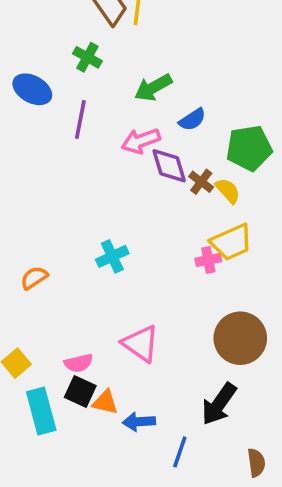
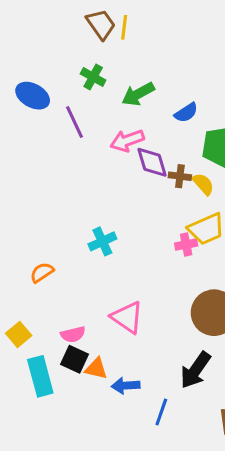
green cross: (87, 57) -> (93, 77), moved
purple line: (80, 120) -> (74, 122), turned -36
blue semicircle: (192, 120) -> (186, 113), moved
brown cross: (201, 182) -> (180, 176), turned -30
orange semicircle: (34, 278) -> (42, 272), moved

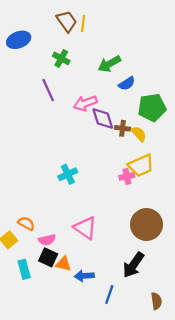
green arrow: (138, 94) -> (109, 64), moved
blue ellipse: (33, 96) -> (19, 40), moved, turned -50
orange semicircle: (42, 272) -> (26, 223), moved, turned 63
cyan rectangle: (40, 376) -> (24, 269), size x0.7

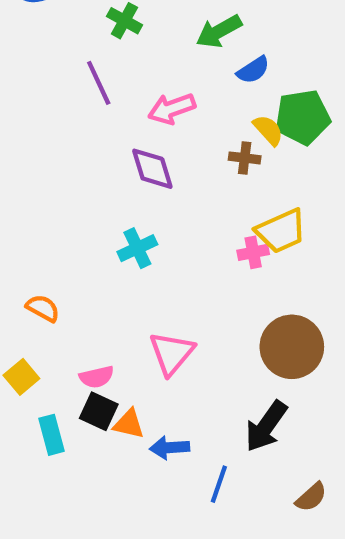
purple diamond: (103, 118) -> (152, 169), moved
yellow semicircle: (139, 134) -> (268, 130), moved
orange semicircle: (26, 223) -> (43, 308), moved
pink triangle: (85, 228) -> (172, 353), turned 35
brown semicircle: (156, 301) -> (311, 497), turned 56

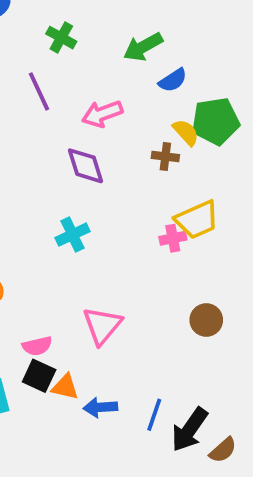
brown circle: (292, 347) -> (206, 320), size x0.6
black arrow: (266, 426) -> (190, 430), moved
blue line: (219, 484) -> (154, 415), moved

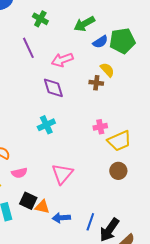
green pentagon: (216, 121) -> (122, 41), moved
yellow trapezoid: (197, 220) -> (119, 141), moved
pink semicircle: (37, 346) -> (19, 173), moved

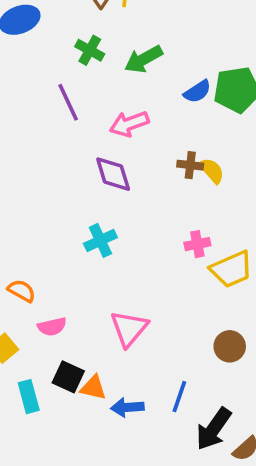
green arrow: (84, 24) -> (144, 59), moved
yellow semicircle: (107, 70) -> (212, 170), moved
brown circle: (118, 171) -> (230, 346), moved
blue line: (90, 222) -> (179, 397), moved

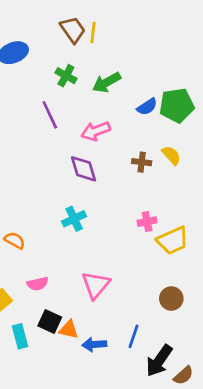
yellow semicircle: (212, 170) -> (171, 155), moved
orange semicircle: (22, 291) -> (15, 240), moved

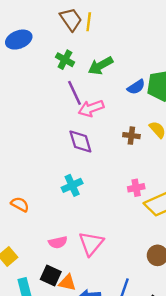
purple line: (50, 115) -> (74, 93), moved
pink semicircle: (38, 284) -> (58, 242), moved

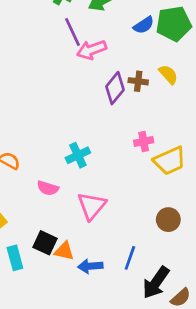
purple diamond: (80, 142) -> (115, 88), moved, turned 56
cyan cross: (72, 185) -> (78, 155), moved
pink semicircle: (58, 242) -> (48, 188), moved, turned 30

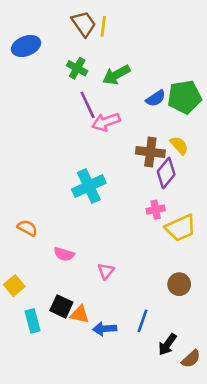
brown cross: (138, 81) -> (150, 152), size x1.5
purple diamond: (115, 88) -> (166, 173), moved
cyan cross: (78, 155) -> (89, 186), moved, size x1.4
pink triangle: (92, 206) -> (106, 271), size x0.6
black arrow: (156, 283) -> (167, 344), size x0.7

